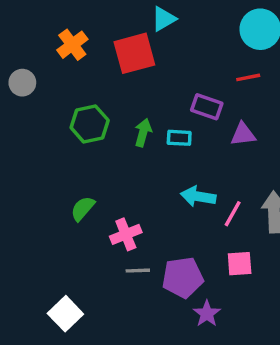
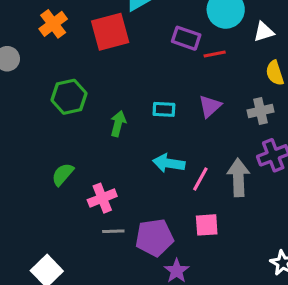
purple rectangle: (207, 107) -> (186, 38), moved
green arrow: (143, 133) -> (118, 124), moved
purple triangle: (243, 134) -> (210, 106), turned -35
cyan rectangle: (179, 138) -> (164, 109), moved

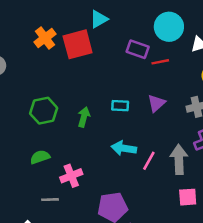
orange cross: (53, 24) -> (45, 38), moved
green hexagon: (69, 97) -> (44, 111), moved
green semicircle: (63, 174) -> (40, 157), turned 30
pink square: (207, 225) -> (188, 197), moved
gray line: (113, 231) -> (50, 200), moved

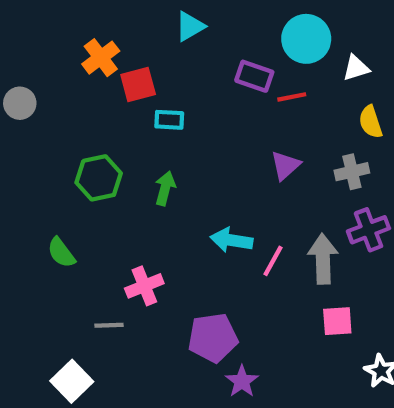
red square: (78, 44) -> (138, 85), moved, size x0.7
cyan rectangle: (120, 106) -> (169, 120), moved
green semicircle: (40, 157) -> (61, 253), moved, turned -108

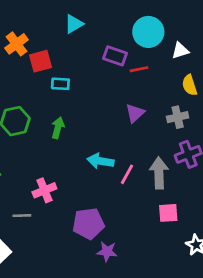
purple star: (242, 381) -> (107, 252), turned -30

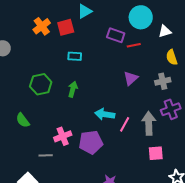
red square: (40, 61) -> (66, 27), moved
purple pentagon: (88, 224) -> (91, 142), moved

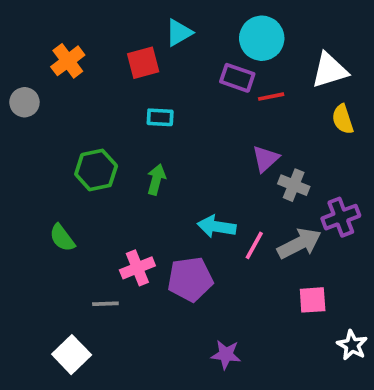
cyan circle: (141, 17) -> (262, 38), moved
orange cross: (42, 26) -> (68, 61), moved
white triangle: (165, 31) -> (330, 70), size x1.5
gray cross: (163, 81) -> (294, 185), moved, turned 35
gray arrow: (149, 123) -> (299, 243), turned 65

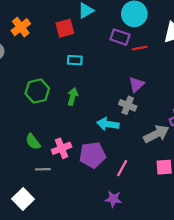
gray cross: (294, 185) -> (128, 105), moved
green semicircle: (62, 238) -> (33, 142), moved
pink line: (254, 245) -> (122, 168), moved

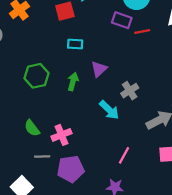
purple triangle: (137, 84) -> (99, 69), moved
gray cross: (128, 105) -> (130, 91), turned 35
cyan arrow: (108, 124) -> (109, 110), turned -145
purple pentagon: (92, 155) -> (71, 169), moved

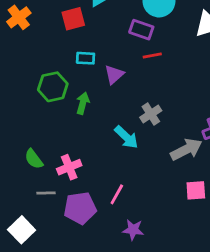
red line: (142, 32) -> (152, 56), moved
purple triangle: (99, 69) -> (114, 75), moved
green hexagon: (37, 76) -> (53, 87), moved
pink line: (124, 155) -> (117, 194), moved

